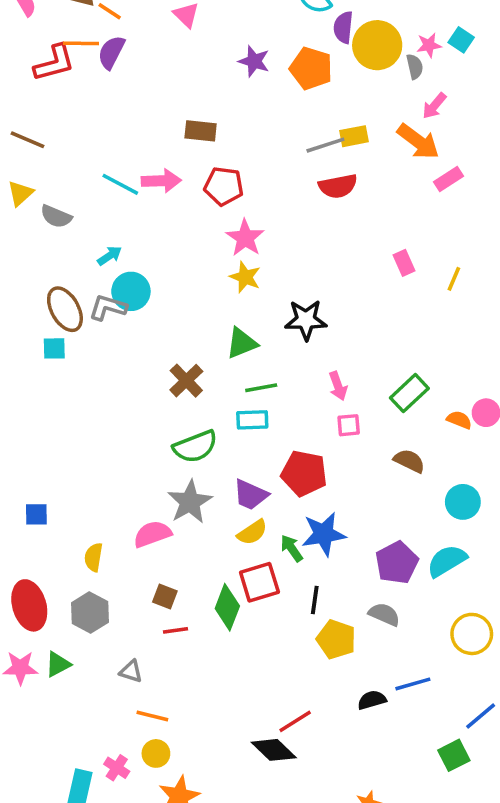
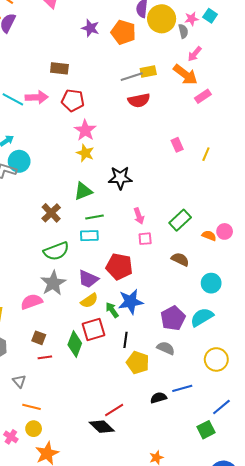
gray triangle: (131, 671) -> (19, 381), turned 32

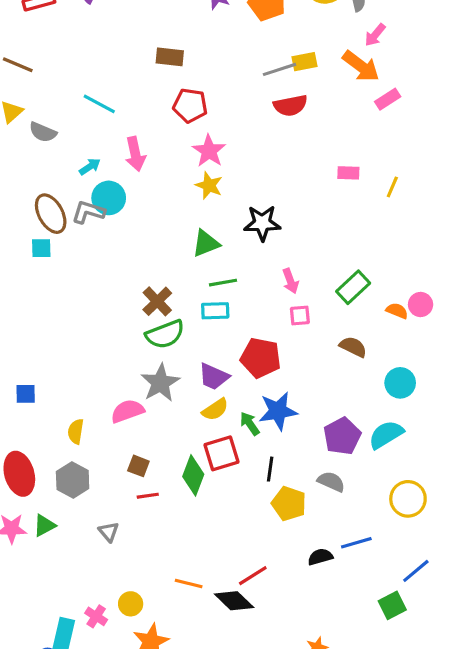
pink arrow: (37, 97) -> (135, 154), moved, turned 80
pink rectangle: (177, 145) -> (348, 173), turned -64
brown cross: (51, 213) -> (157, 301), moved
orange line: (32, 407) -> (189, 583), moved

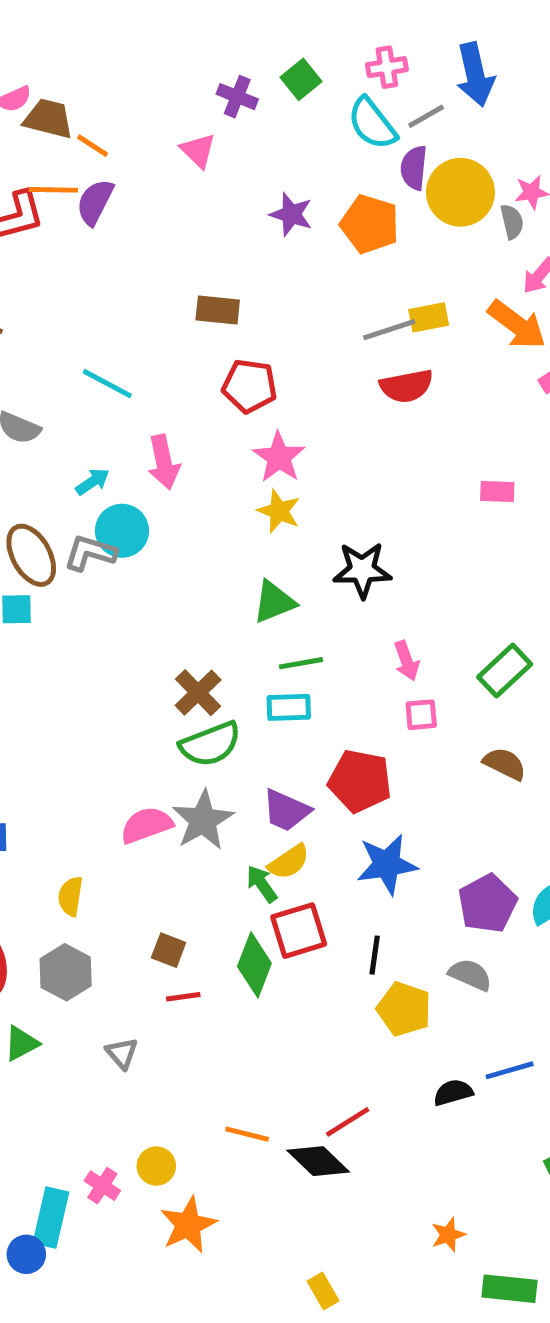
pink semicircle: (127, 411) -> (146, 825), moved
green arrow: (250, 424) -> (262, 884), moved

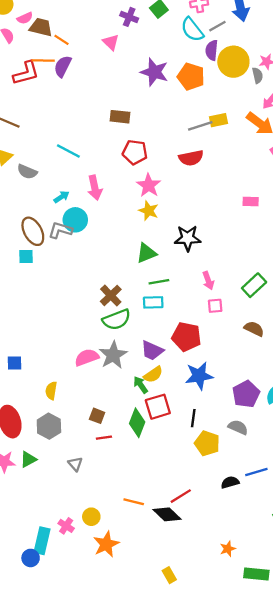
purple star: (291, 214) -> (154, 72), size x1.4
red semicircle: (406, 386) -> (191, 158), moved

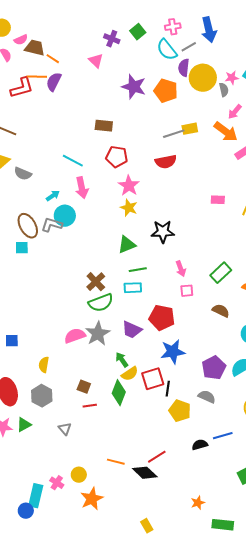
cyan line: (68, 151) -> (73, 161), moved
yellow semicircle: (153, 375) -> (130, 374), moved
red square: (158, 407) -> (153, 379), moved

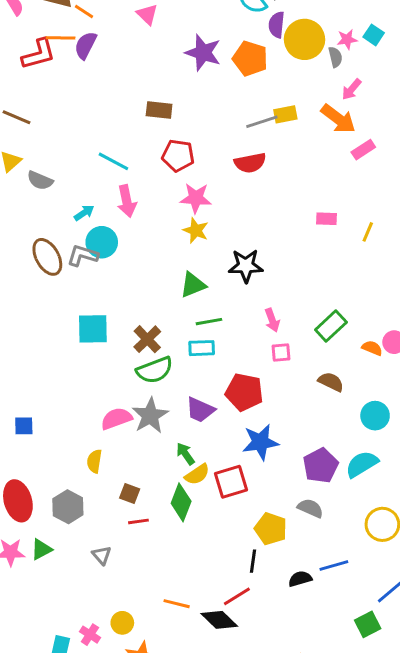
pink star: (129, 186) -> (196, 198), turned -30
cyan square: (22, 248) -> (93, 329), moved, size x1.6
yellow semicircle: (44, 365) -> (94, 461), moved
black line: (168, 389) -> (253, 561), moved

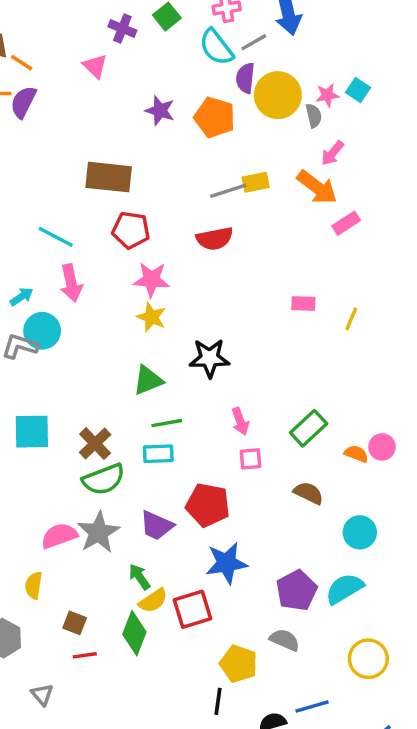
purple star: (203, 53) -> (160, 110), size x0.7
brown rectangle: (159, 110) -> (109, 177), size x1.5

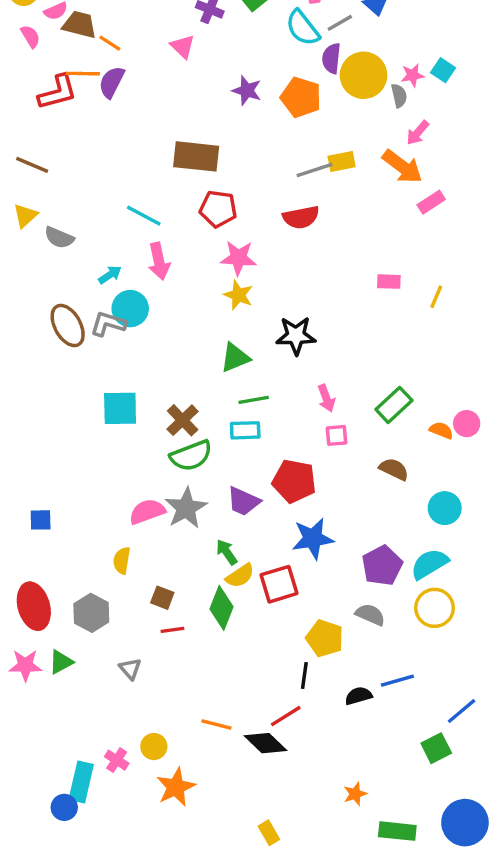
yellow circle: (368, 659) -> (435, 608), moved

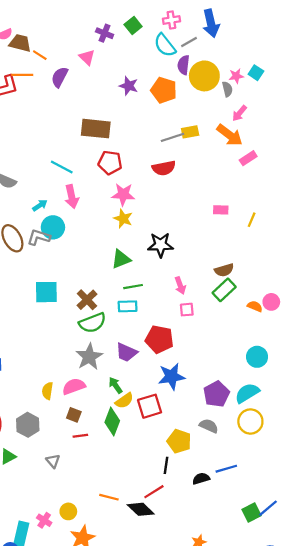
purple semicircle: (112, 82) -> (60, 77), moved
brown semicircle: (394, 469) -> (224, 270), moved, turned 138
pink semicircle: (147, 511) -> (74, 386), moved
blue line: (462, 711) -> (268, 508), moved

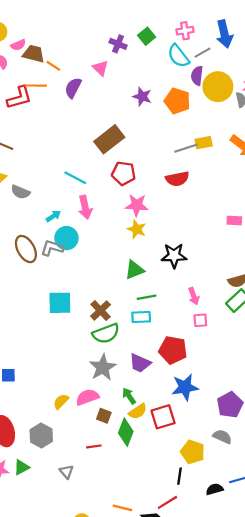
brown rectangle: (96, 129) -> (109, 139), turned -44
yellow semicircle: (47, 391) -> (61, 402), turned 35
brown square: (74, 415) -> (104, 416), moved

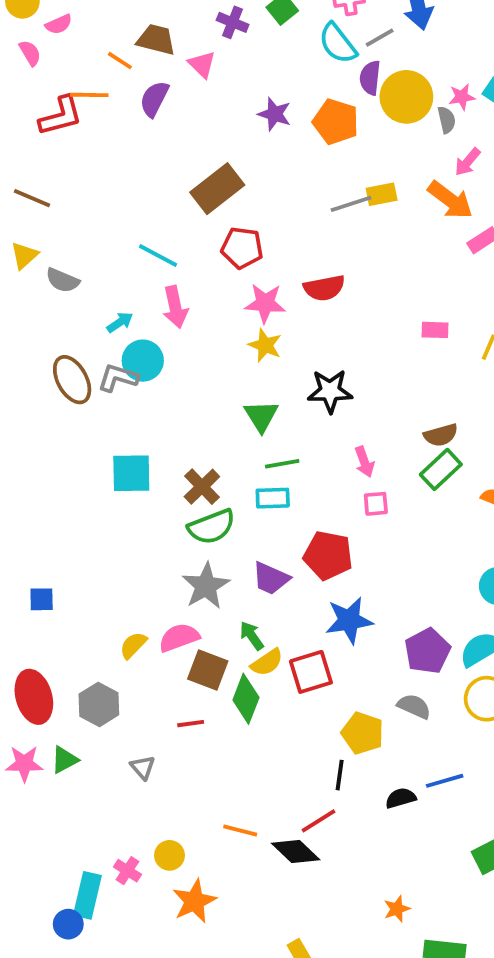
brown trapezoid: (34, 54) -> (156, 40), moved
red semicircle: (177, 179) -> (324, 288), moved
green triangle: (135, 270) -> (261, 416), turned -40
brown square: (104, 416) -> (208, 670), size x1.5

